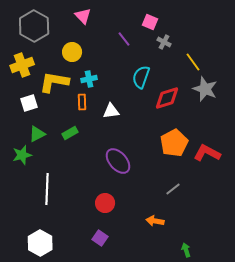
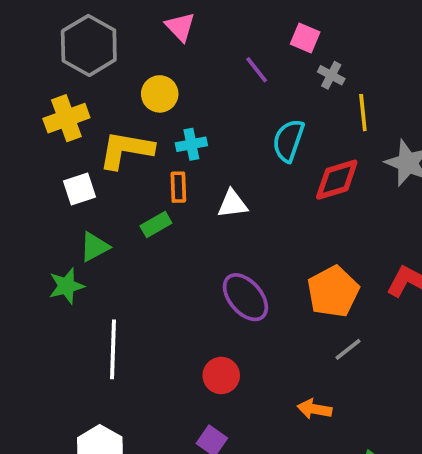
yellow line: (193, 62) -> (363, 113), moved, turned 30
green rectangle: (70, 133) -> (156, 224), moved
orange pentagon: (174, 143) -> (333, 292), moved

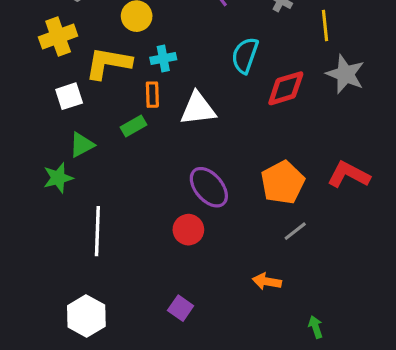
yellow line: (363, 113) -> (325, 26), moved
white triangle: (232, 204) -> (198, 109), size x1.4
red circle: (221, 375) -> (188, 230), moved

